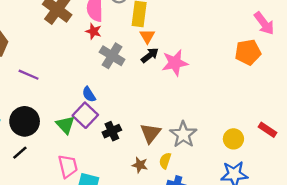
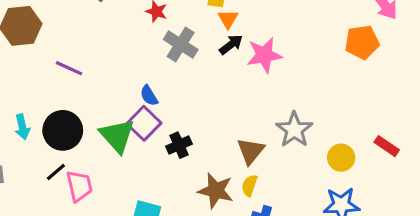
green triangle: (65, 125) -> (117, 136), size x1.4
brown triangle: (150, 133) -> (251, 151), moved
gray star: (183, 134) -> (294, 130), moved
brown star: (140, 165) -> (216, 191), size x1.6
pink trapezoid: (68, 166) -> (79, 186), moved

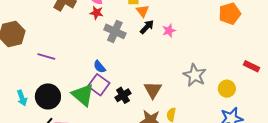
pink star: (264, 55) -> (169, 31), size x0.6
red rectangle: (387, 146) -> (252, 66), moved
brown triangle: (251, 151) -> (153, 90), moved

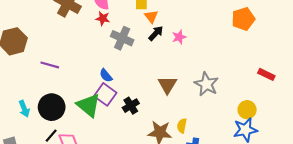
yellow circle: (227, 89) -> (247, 110), moved
brown triangle: (153, 90) -> (167, 85), moved

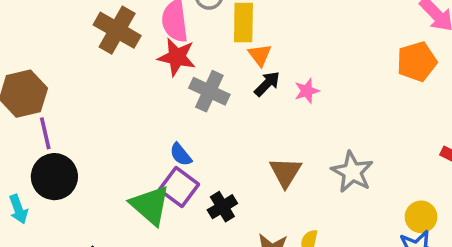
red star: (103, 18) -> (177, 57), size x1.5
purple line: (50, 65) -> (45, 133), moved, turned 60
black circle: (52, 107) -> (54, 177), moved
cyan arrow: (24, 109) -> (18, 209), moved

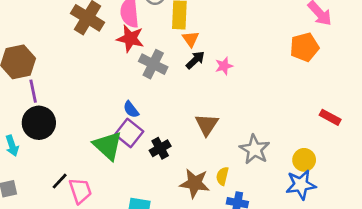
gray star: (352, 172) -> (255, 149), moved

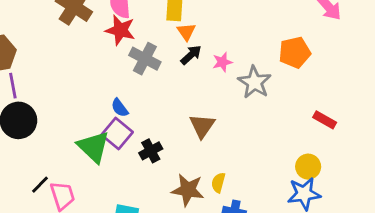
orange pentagon: (304, 47) -> (295, 52), moved
red rectangle: (330, 117) -> (325, 120), moved
gray star: (255, 149) -> (254, 82), moved

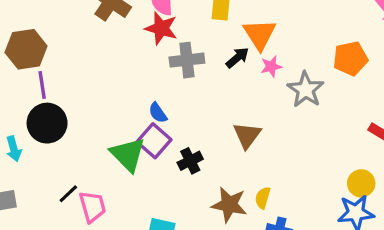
orange triangle: (186, 32) -> (260, 34), moved, size x1.6
gray cross: (145, 59) -> (187, 60), turned -36

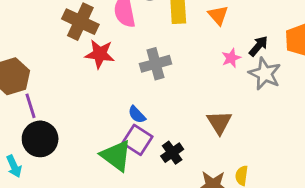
red star: (161, 28) -> (100, 54), moved
orange triangle: (260, 34) -> (218, 15), moved, size x0.7
black arrow: (237, 58) -> (258, 46), moved

